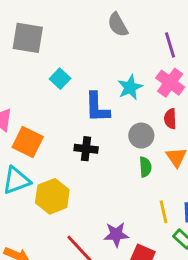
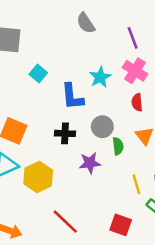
gray circle: (141, 136) -> (102, 127), moved
purple star: (116, 234) -> (90, 163), moved

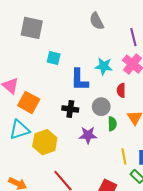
cyan square: (38, 74) -> (54, 58), turned -32
cyan star: (100, 77) -> (104, 66), turned 30
red semicircle: (137, 102) -> (121, 90), moved

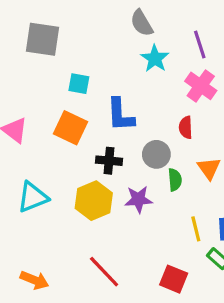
cyan star: (104, 66) -> (155, 59), moved, turned 30
orange square: (29, 102) -> (71, 128), moved
yellow hexagon: (45, 142) -> (94, 201), moved

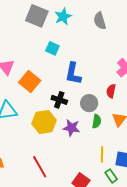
cyan star: (155, 59) -> (63, 17), moved
orange square: (71, 128) -> (30, 81), moved

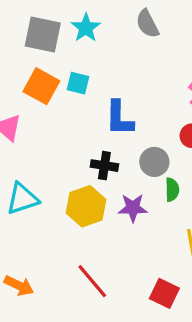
orange square: (30, 81) -> (41, 86), moved

